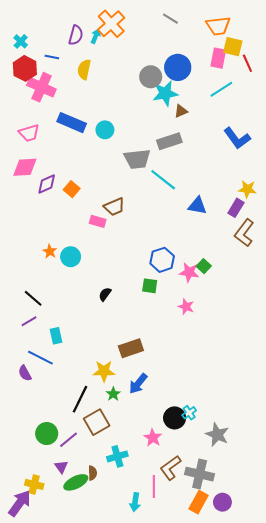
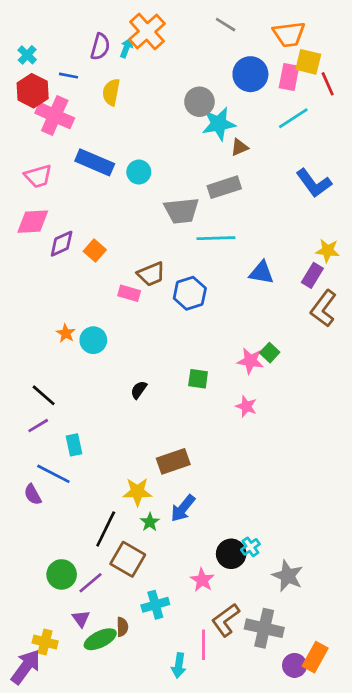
blue circle: (178, 67) -> (250, 74), moved
cyan line: (163, 180) -> (216, 238), turned -40
blue hexagon: (162, 260) -> (190, 293), moved
brown square: (97, 422) -> (128, 559), turned -30
orange rectangle: (199, 502) -> (315, 657), moved

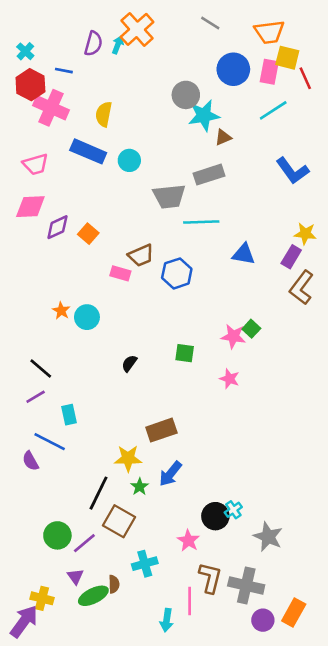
yellow semicircle: (111, 92) -> (104, 114), moved
brown L-shape: (226, 620) -> (210, 578), turned 140
purple circle: (295, 665) -> (263, 620), moved

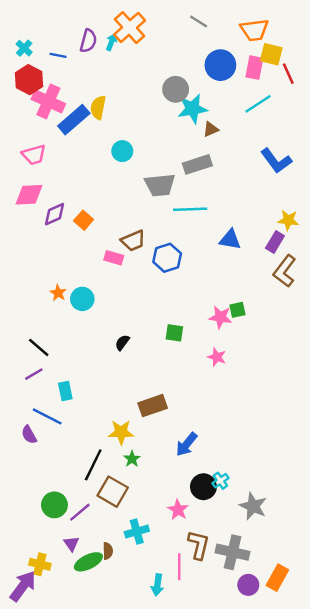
blue line: (64, 71) -> (58, 55), moved
blue rectangle: (88, 151) -> (74, 120), moved, turned -64
green square: (251, 329) -> (237, 310), turned 35
blue arrow: (170, 474) -> (187, 444), moved

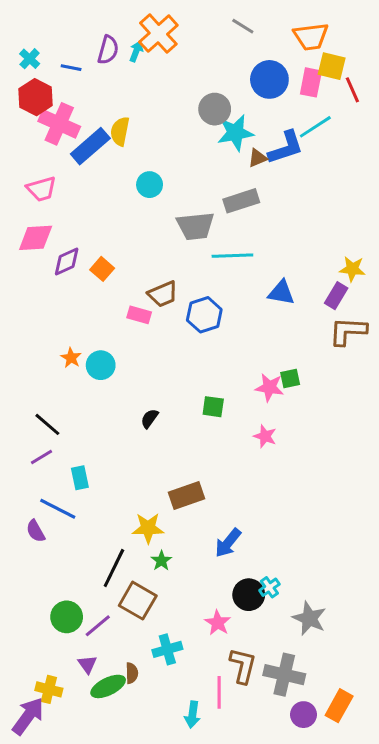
blue L-shape: (276, 161) -> (286, 148), moved, turned -72
brown L-shape: (285, 271) -> (348, 331), turned 56

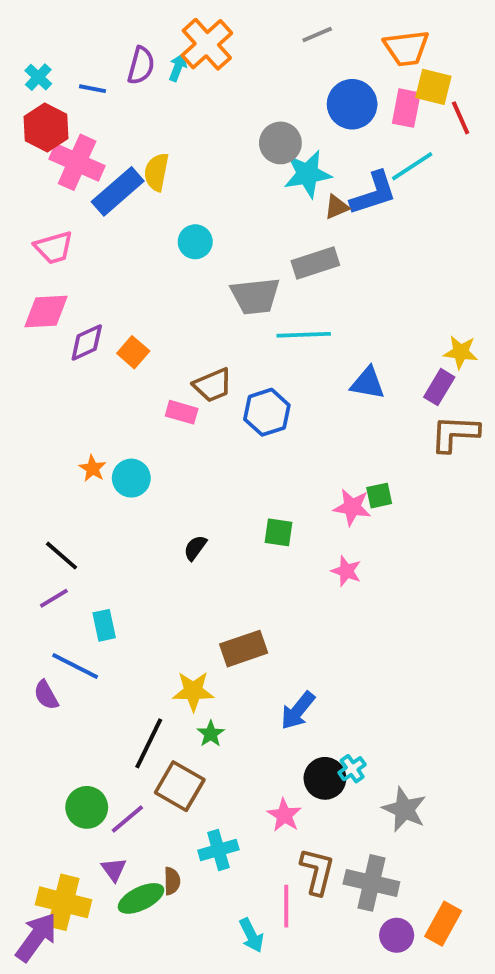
gray line: (243, 26) -> (317, 34), turned -55
yellow cross: (49, 689) -> (63, 902), size x1.5
cyan arrow: (192, 715) -> (251, 935), turned -35

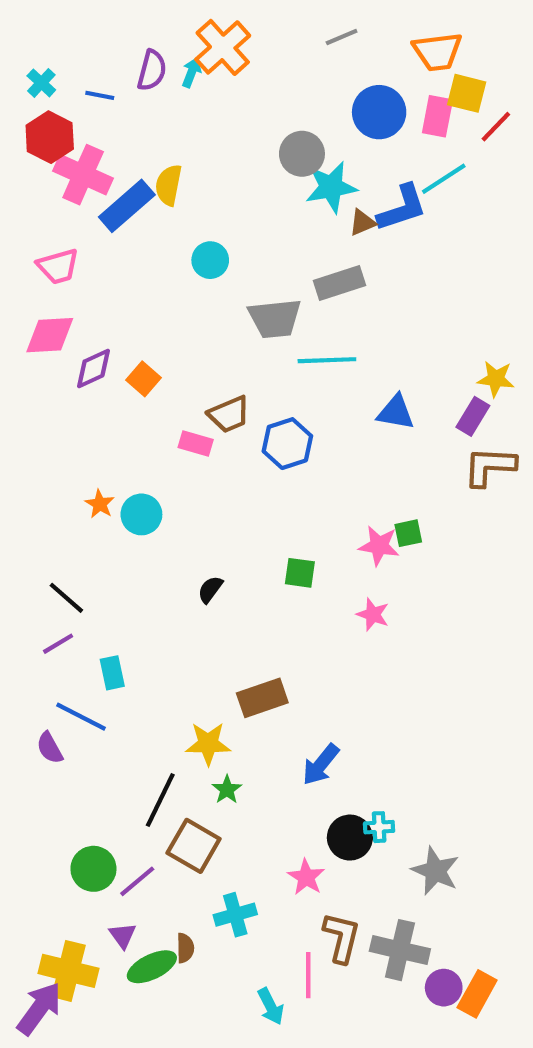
red line: (461, 118) -> (496, 127), turned 68
cyan cross: (352, 769) -> (379, 827), turned 32
purple circle: (397, 935) -> (444, 988), moved

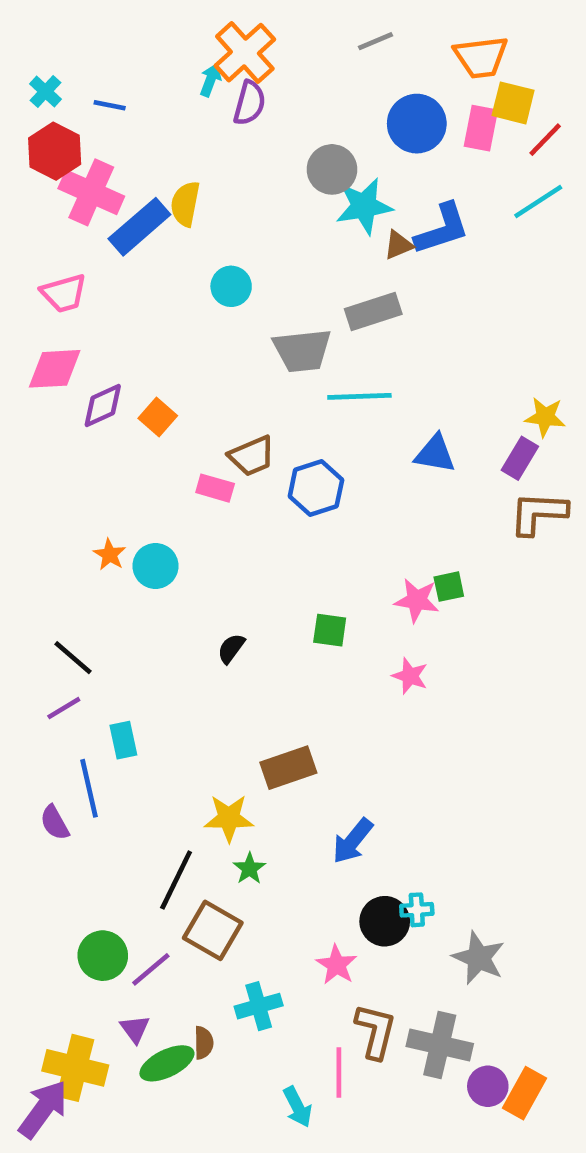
purple semicircle: (152, 70) -> (249, 103), moved
cyan line: (444, 179) -> (538, 202), moved
blue line: (81, 717) -> (89, 788), turned 50

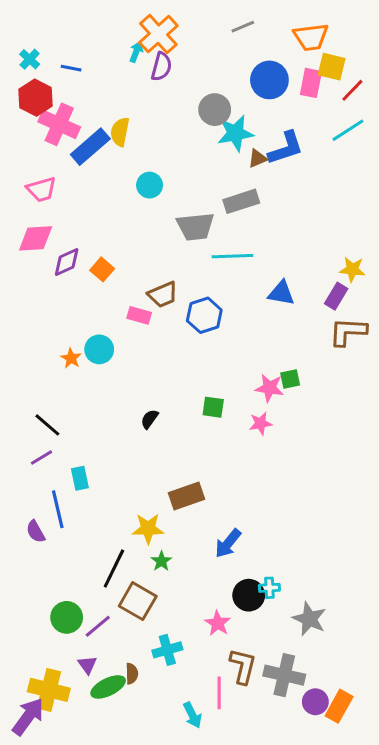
cyan circle: (155, 566) -> (99, 349), moved
pink star: (410, 676) -> (261, 423), moved, turned -30

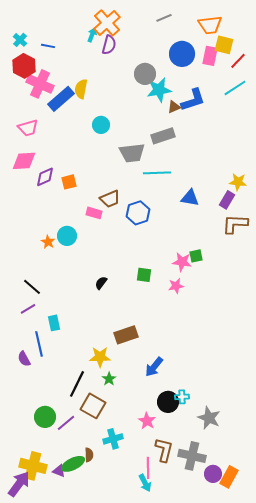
orange square: (102, 269) -> (69, 182), turned 35
purple triangle: (87, 665) -> (59, 471), moved, turned -32
cyan arrow: (192, 715) -> (145, 483), moved

